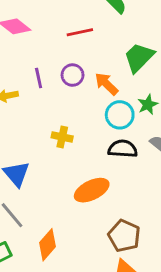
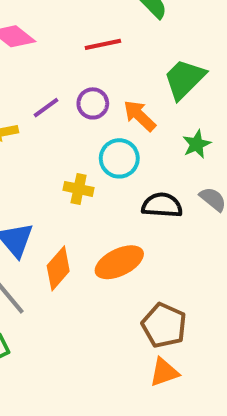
purple line: (39, 78) -> (46, 108), turned 66
cyan circle: (120, 115) -> (119, 158), moved
orange diamond: (47, 245) -> (58, 268), moved

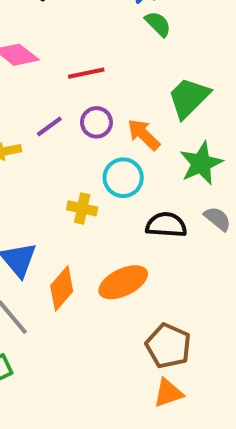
red line: (103, 44) -> (86, 73), moved
green star: (197, 144) -> (201, 163), size x1.5

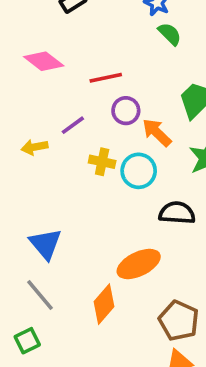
purple circle: (96, 122) -> (126, 111), moved
yellow cross: (82, 208) -> (102, 162), moved
orange diamond: (62, 288) -> (104, 304), moved

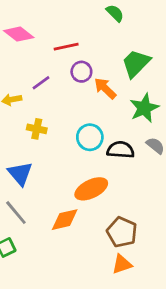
yellow cross: (102, 162) -> (37, 129), moved
cyan circle: (139, 171) -> (90, 137), moved
orange diamond: (104, 304) -> (65, 220), turned 36

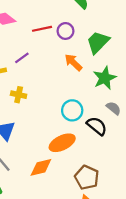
purple circle: (81, 72) -> (65, 31), moved
cyan circle: (90, 137) -> (72, 110), moved
black semicircle: (121, 150) -> (97, 126), moved, turned 35

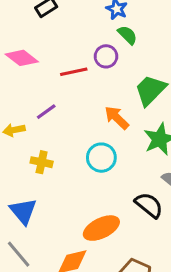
purple circle: (65, 31) -> (106, 56), moved
cyan circle: (72, 110) -> (101, 158), moved

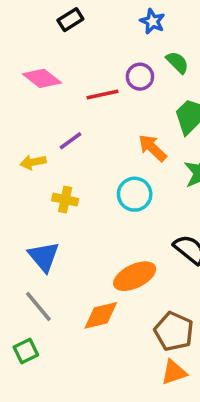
green semicircle: (127, 35) -> (177, 62), moved

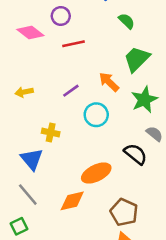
purple circle: (140, 77) -> (61, 16), moved
purple line: (70, 141) -> (71, 91), moved
yellow cross: (65, 200) -> (51, 132), moved

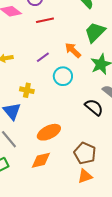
orange ellipse: (96, 173) -> (49, 132), moved
orange diamond: (72, 201) -> (41, 160), moved

